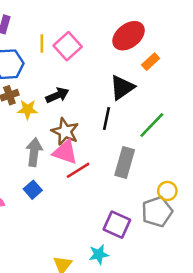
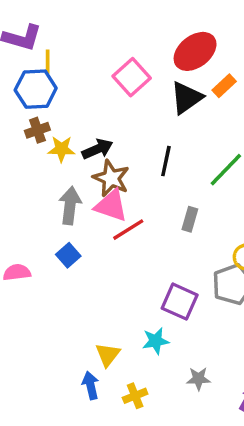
yellow line: (42, 43) -> (48, 62), moved
pink square: (68, 46) -> (132, 77), moved
black triangle: (122, 87) -> (186, 98), moved
black arrow: (57, 95) -> (97, 149), moved
gray rectangle: (125, 163) -> (190, 219), size x0.6

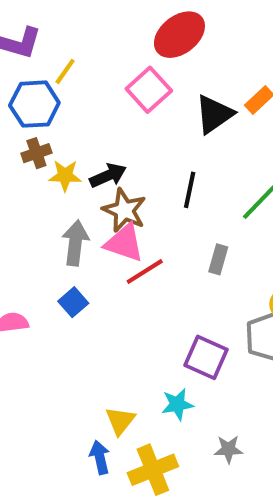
red ellipse: (195, 51) -> (179, 35), moved
yellow line: (48, 62) -> (65, 71), moved, turned 35
yellow cross: (135, 396) -> (153, 470), size x1.6

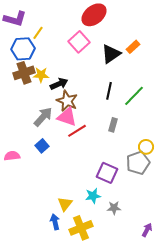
brown cross: (36, 153) -> (24, 73), size x1.5
yellow star: (65, 176) -> (41, 75), moved
black line: (190, 190) -> (109, 91), moved
gray arrow: (75, 243) -> (43, 117), turned 35
gray star: (228, 449) -> (114, 208), moved

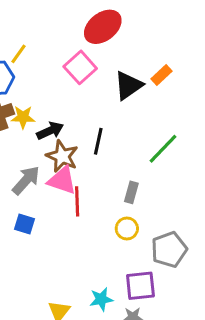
black line: (109, 91) -> (98, 141), moved
red line: (77, 131) -> (77, 201), turned -60
blue square: (42, 146) -> (24, 224), turned -32
yellow circle: (146, 147) -> (127, 229), moved
purple square: (107, 173) -> (140, 286), moved, turned -30

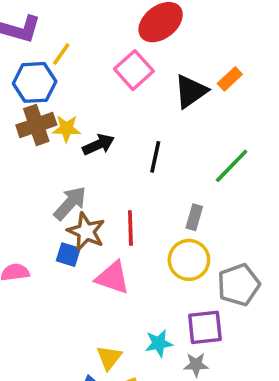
brown star: (62, 156) -> (86, 232), moved
pink triangle: (62, 180) -> (113, 278), moved
yellow circle: (127, 229) -> (189, 260), size x1.5

